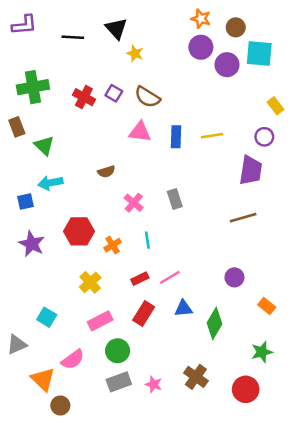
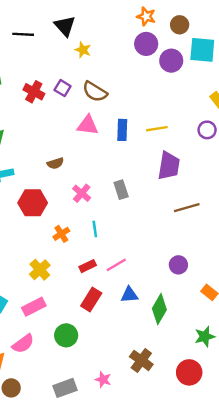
purple trapezoid: (251, 170) -> (169, 166), moved
red hexagon: (79, 231) -> (33, 203), moved
pink rectangle: (100, 321) -> (34, 307), moved
gray rectangle: (119, 382) -> (65, 388), moved
pink star: (154, 384) -> (103, 380), moved

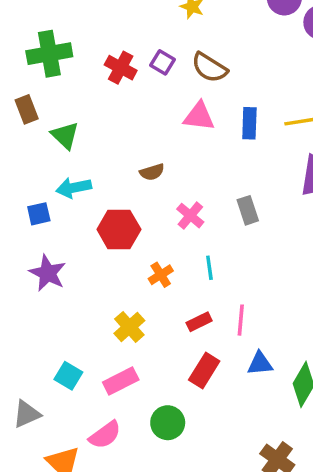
pink line: (116, 265) -> (241, 320), turned -54

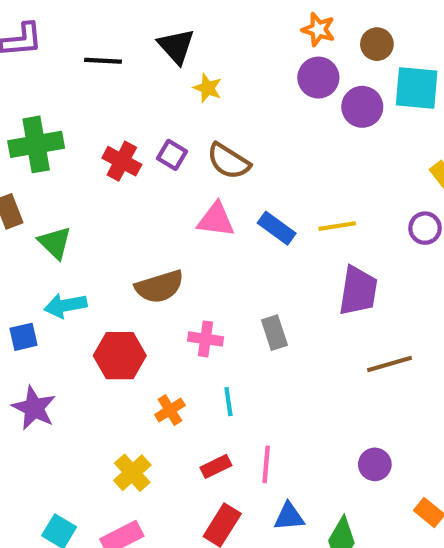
blue rectangle: (249, 123) -> (277, 228), turned -56
brown semicircle: (152, 172) -> (159, 287), size x1.6
pink cross: (190, 216) -> (205, 339), turned -32

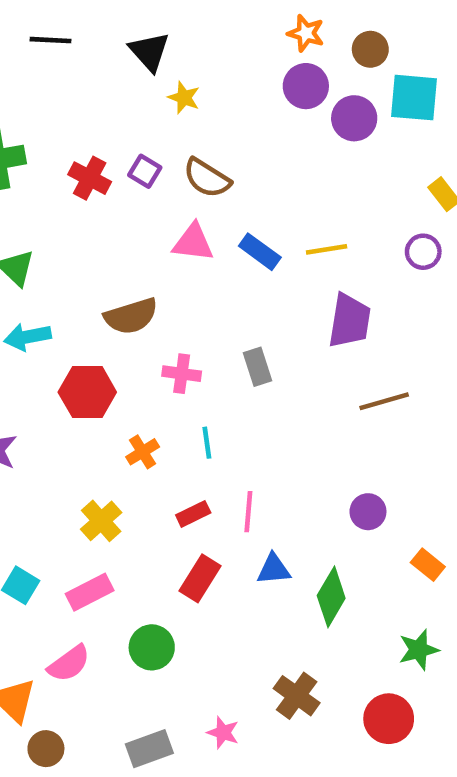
black line: (103, 61) -> (51, 40), moved

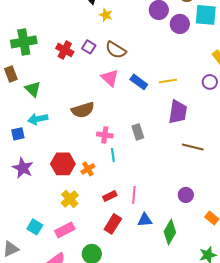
pink triangle: (193, 243) -> (110, 78), turned 36
red hexagon: (87, 392) -> (63, 164), moved
brown line: (384, 401) -> (193, 147), turned 30
cyan line: (207, 443) -> (113, 155), moved

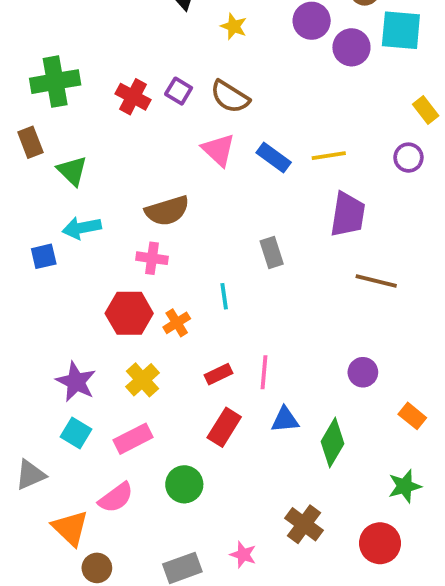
yellow star: (106, 15) -> (234, 26), moved
pink cross: (105, 135) -> (152, 258), moved
purple star: (23, 168) -> (76, 382), moved

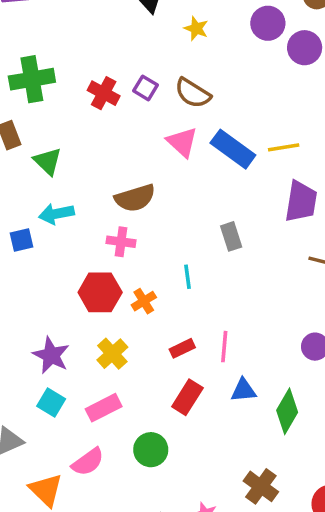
blue rectangle: (274, 158) -> (233, 149), size x1.4

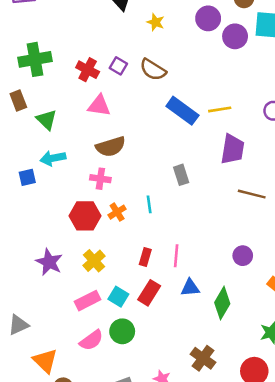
pink triangle: (182, 142) -> (99, 106), moved, turned -35
orange cross: (144, 301) -> (117, 212), moved
red rectangle: (182, 348) -> (145, 257), turned -48
cyan square: (51, 402) -> (118, 297), moved
pink semicircle: (88, 462) -> (91, 340), moved

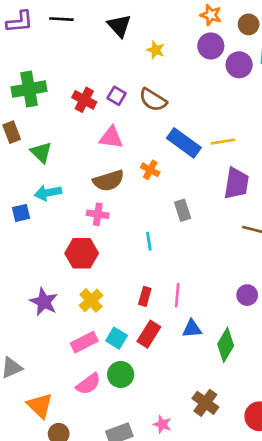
pink triangle: (99, 106) -> (111, 138), moved
orange cross: (117, 212) -> (150, 170), moved, turned -30

